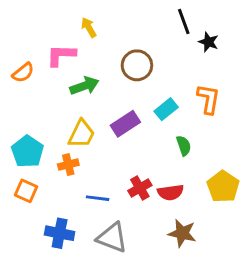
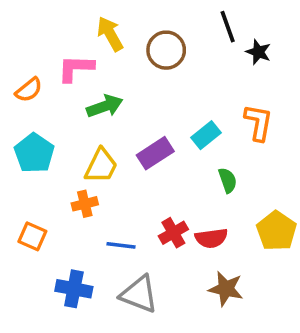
yellow arrow: (89, 27) -> (110, 34), size x1.4
brown circle: (137, 65) -> (166, 50), moved
cyan pentagon: (27, 151) -> (34, 153), moved

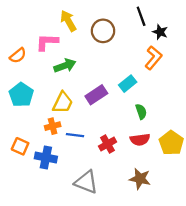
orange L-shape: (258, 122) -> (153, 58), moved, turned 30
red semicircle: (211, 238) -> (140, 140), moved
blue line: (121, 245) -> (75, 135), moved
blue cross: (74, 289) -> (46, 157), moved

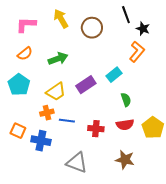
pink L-shape: (47, 42) -> (26, 25), moved
orange semicircle: (18, 56) -> (25, 54), moved
yellow trapezoid: (63, 103) -> (56, 92), turned 30
red cross: (107, 144) -> (96, 129), turned 35

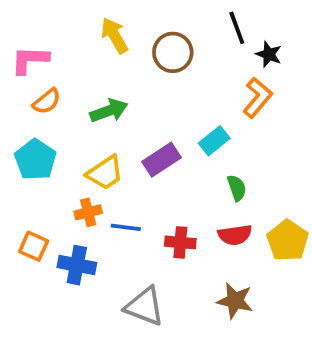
pink L-shape: (26, 25) -> (30, 60), moved

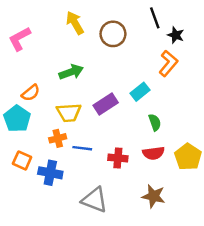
pink L-shape: (30, 60) -> (20, 39), turned -30
orange semicircle: (47, 101) -> (31, 93), moved
cyan pentagon: (35, 160) -> (17, 119), moved
yellow trapezoid: (105, 173) -> (69, 113), turned 30

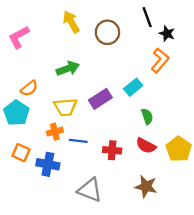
red semicircle: (154, 153) -> (146, 146), turned 36

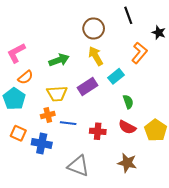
yellow arrow: (71, 22) -> (96, 56), moved
black star: (167, 34) -> (159, 33), moved
pink L-shape: (19, 37) -> (16, 53), moved

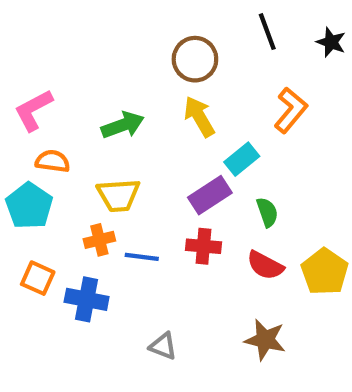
black star: (159, 33) -> (331, 42), moved
orange semicircle: (25, 77) -> (53, 161), turned -133
purple rectangle: (87, 86) -> (210, 195), moved
red cross: (98, 131) -> (203, 246), moved
gray triangle: (78, 166) -> (163, 346), size x0.6

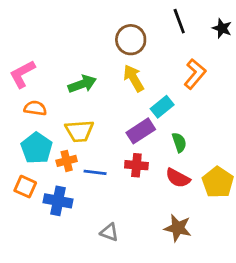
cyan pentagon: (29, 206) -> (37, 148), moved

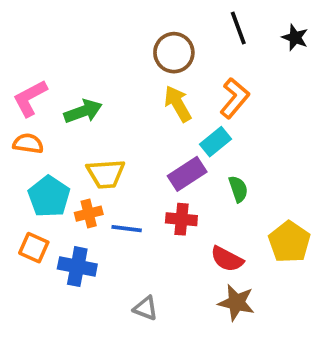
orange L-shape: (195, 74) -> (234, 98), moved
green arrow: (82, 84) -> (83, 111), moved
orange semicircle: (35, 108) -> (28, 144), moved
red semicircle: (178, 178) -> (227, 259), moved

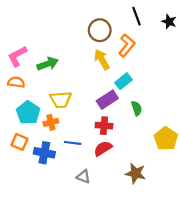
orange L-shape: (234, 98) -> (127, 45), moved
blue line: (127, 229) -> (73, 143), moved
red semicircle: (227, 259) -> (103, 148), moved, turned 120

